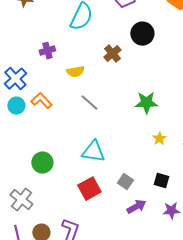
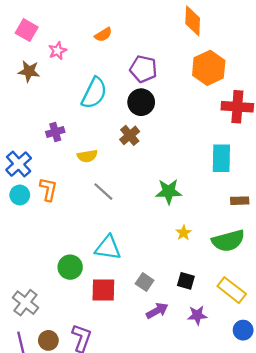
black circle: (142, 34) -> (141, 102), moved
orange L-shape: (41, 101) -> (48, 189), turned 55
green circle: (42, 163) -> (70, 267), moved
red square: (89, 189) -> (103, 290), turned 30

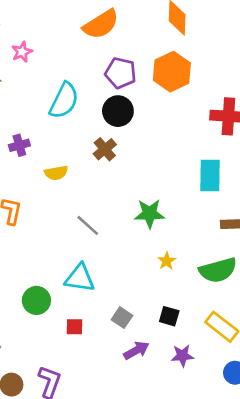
orange semicircle: (103, 35) -> (101, 24), moved, size x1.8
orange hexagon: (209, 68) -> (172, 72), moved
gray line: (103, 192) -> (88, 225), moved
red square: (103, 290) -> (75, 327), size x0.6

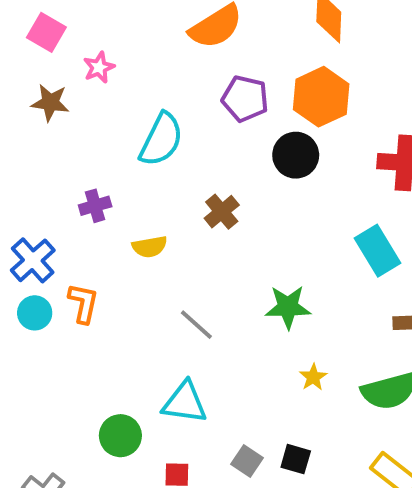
black circle: (118, 111) -> (296, 155), moved
cyan rectangle: (210, 176) -> (378, 251), turned -32
black square: (169, 316) -> (296, 459), moved

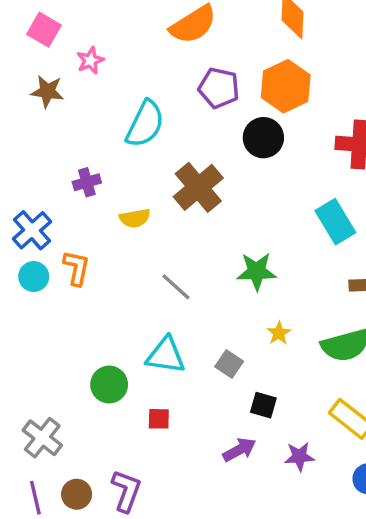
brown cross: (222, 212) -> (198, 187), size x1.6
gray square: (247, 461) -> (229, 364), moved

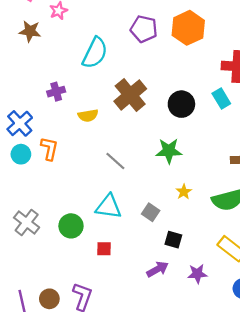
black circle: (263, 138) -> (181, 104), moved
cyan rectangle: (335, 222) -> (221, 98), moved, size x0.7
gray cross: (42, 438) -> (27, 223), moved

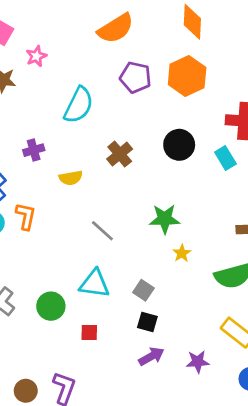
brown cross: (130, 95) -> (120, 154), size x0.7
black circle: (181, 104) -> (179, 145), moved
yellow star: (184, 192) -> (182, 253), moved
black square: (173, 240) -> (147, 322), moved

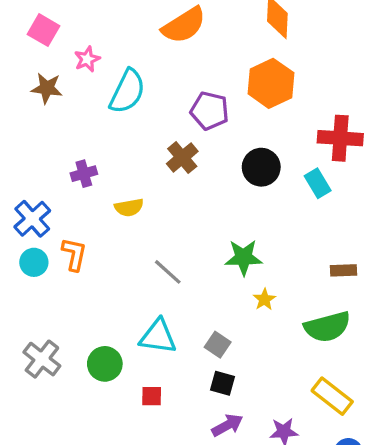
purple pentagon: (136, 77) -> (210, 111), moved
cyan semicircle: (79, 105) -> (127, 91), moved
brown cross: (120, 154) -> (182, 158), moved

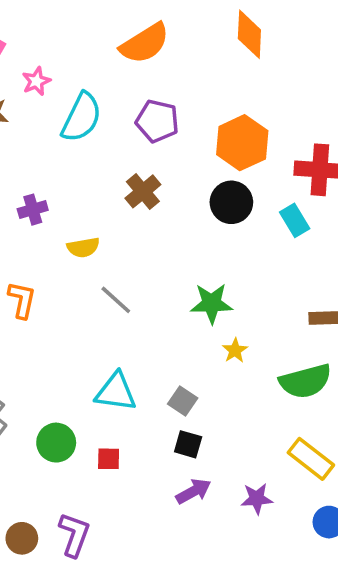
orange hexagon: (271, 83) -> (242, 143), moved
purple pentagon: (210, 111) -> (157, 121), moved
gray line: (168, 272) -> (116, 300), moved
green circle: (105, 364) -> (56, 443), moved

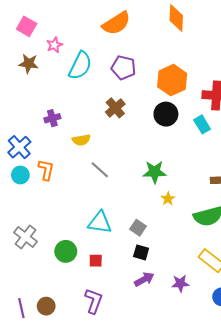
purple L-shape: (74, 535) -> (94, 301), moved

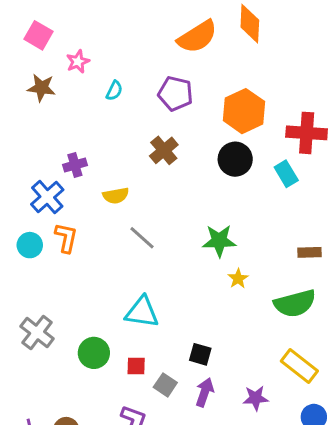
orange semicircle: (116, 23) -> (197, 37), moved
cyan semicircle: (80, 66) -> (114, 91), size x0.5
blue cross: (19, 147) -> (47, 197), moved
gray square: (138, 228) -> (165, 385), moved
purple arrow: (144, 279) -> (205, 392), turned -42

